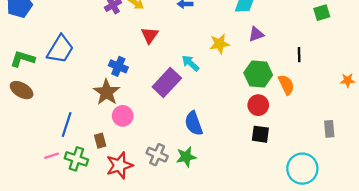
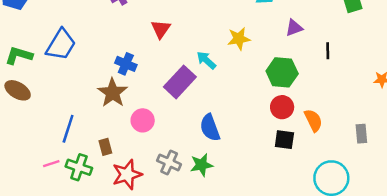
purple triangle: (256, 34) -> (294, 28), moved
orange semicircle: (286, 85) -> (313, 120), moved
pink circle: (123, 116) -> (143, 120), moved

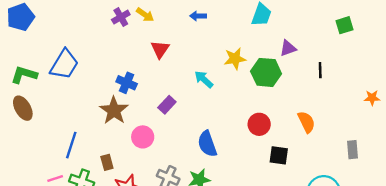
green hexagon: (282, 72) -> (266, 72), moved
purple rectangle: (180, 82) -> (167, 105), moved, size x0.6
brown ellipse: (18, 90) -> (23, 108), turned 30
red circle: (282, 107) -> (259, 124), moved
orange semicircle: (313, 120) -> (306, 122), moved

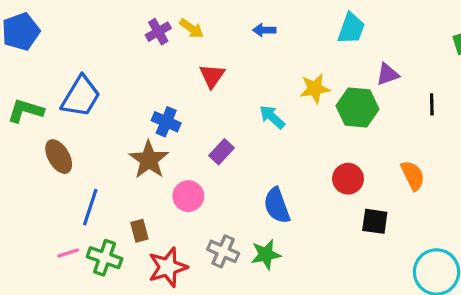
brown ellipse: (23, 108) -> (59, 157), moved

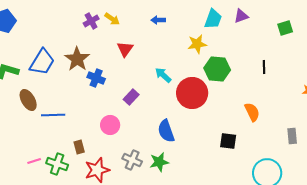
purple triangle: (388, 74) -> (241, 16), moved
yellow star: (315, 89) -> (197, 44), moved
brown star: (149, 160) -> (77, 59), moved
red circle: (348, 179) -> (192, 93), moved, size x1.6
blue line: (90, 207) -> (53, 115), moved, turned 70

